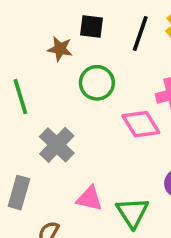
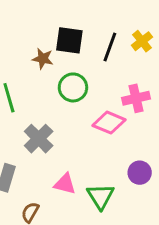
black square: (92, 26) -> (69, 40), size x1.4
pink diamond: (141, 124) -> (109, 123), turned -36

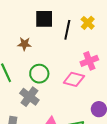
black square: (69, 40) -> (44, 19), moved
green circle: (73, 87) -> (39, 74), moved

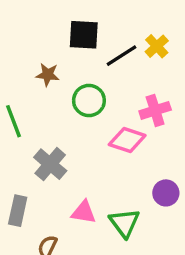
black line: (67, 30) -> (121, 56), turned 42
green circle: (39, 74) -> (89, 100), moved

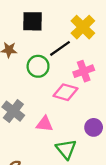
yellow cross: (157, 46) -> (83, 27), size x1.5
black line: (121, 56) -> (60, 48), moved
pink triangle: (84, 212) -> (44, 124), moved

